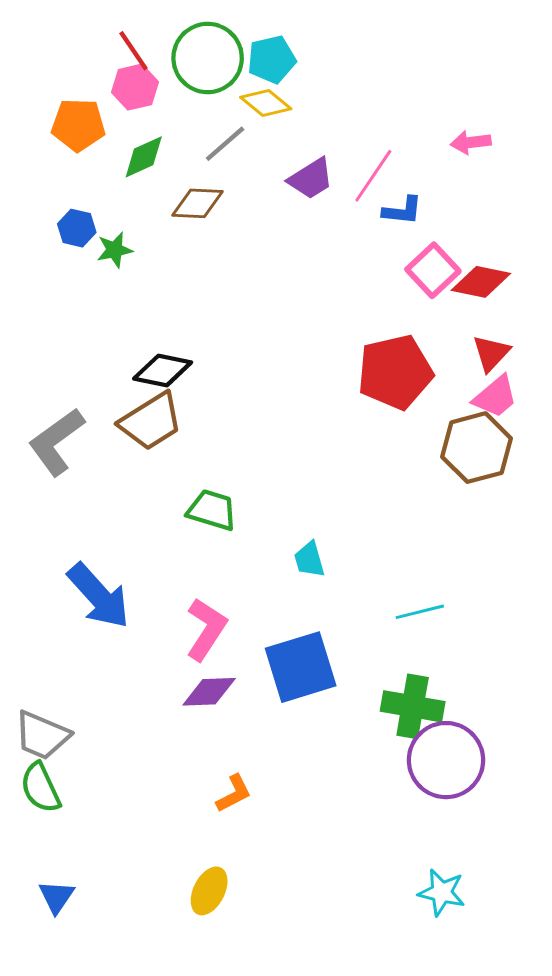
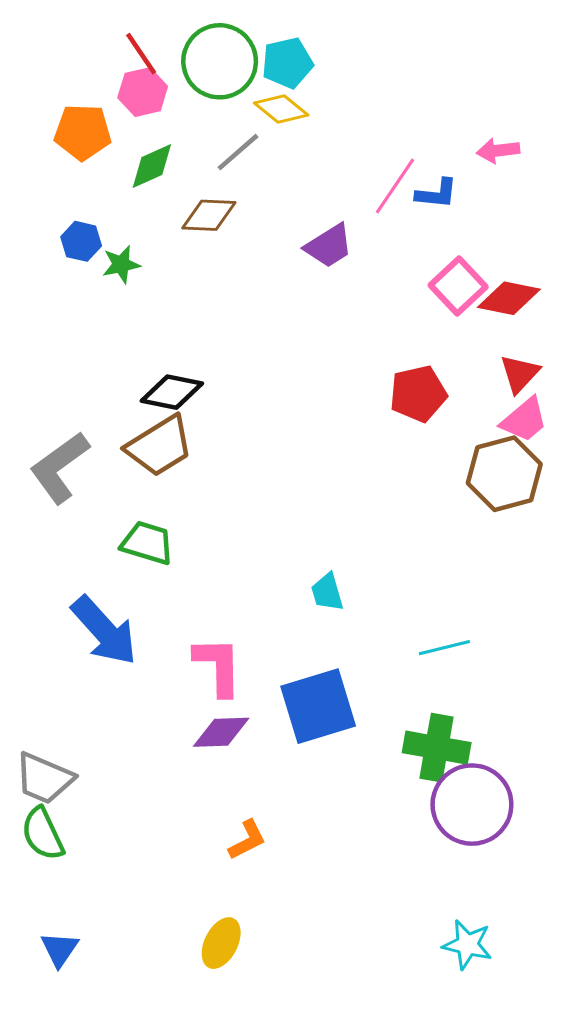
purple trapezoid: (311, 179) -> (329, 246), moved
blue L-shape: (402, 211) -> (437, 194), moved
red pentagon: (395, 372) -> (418, 394), size x0.7
green trapezoid: (212, 510) -> (147, 543), moved
pink L-shape: (206, 629) -> (218, 666), turned -34

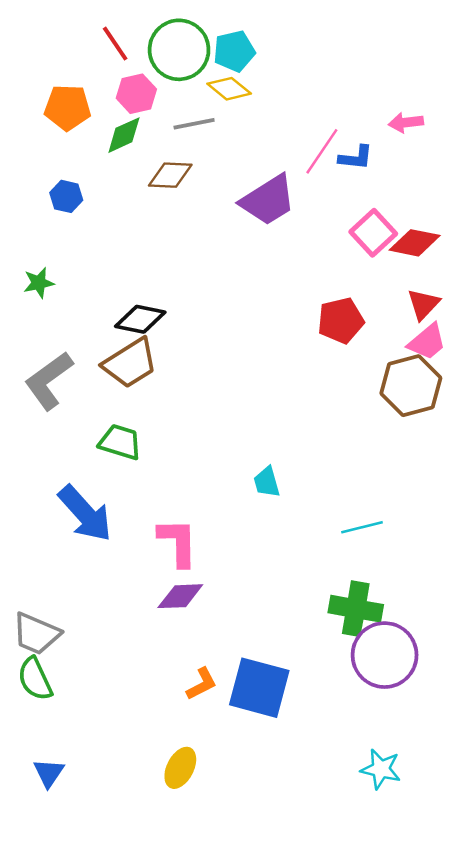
pink hexagon: (143, 92) -> (136, 94), moved
gray line: (238, 152) -> (194, 124), turned 30
purple trapezoid: (329, 246) -> (268, 200), size x1.4
green star: (121, 264) -> (39, 283), moved
blue square: (318, 706) -> (259, 688), moved, turned 32

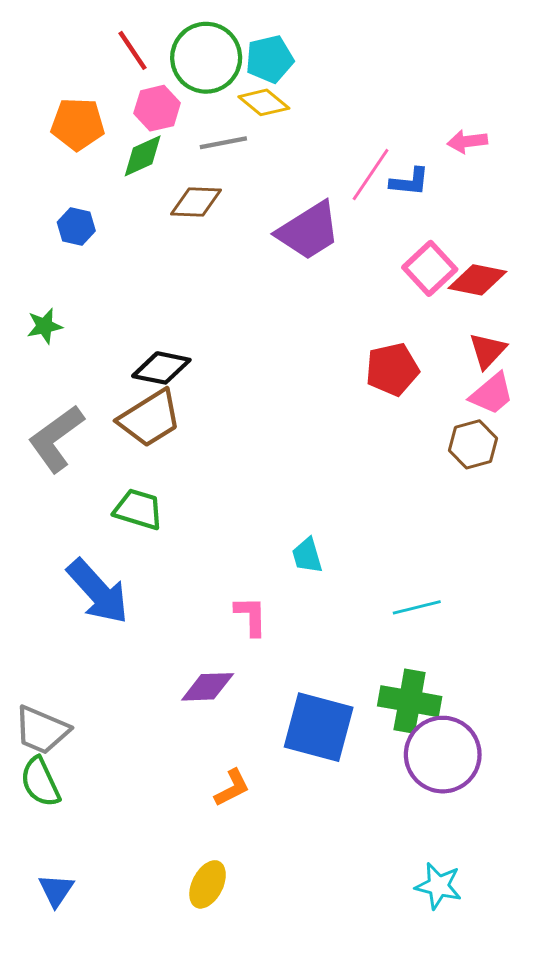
brown hexagon: (411, 386) -> (473, 444), size x0.7
pink L-shape: (178, 542) -> (251, 616), moved, size x0.7
blue square: (259, 688) -> (319, 727), moved

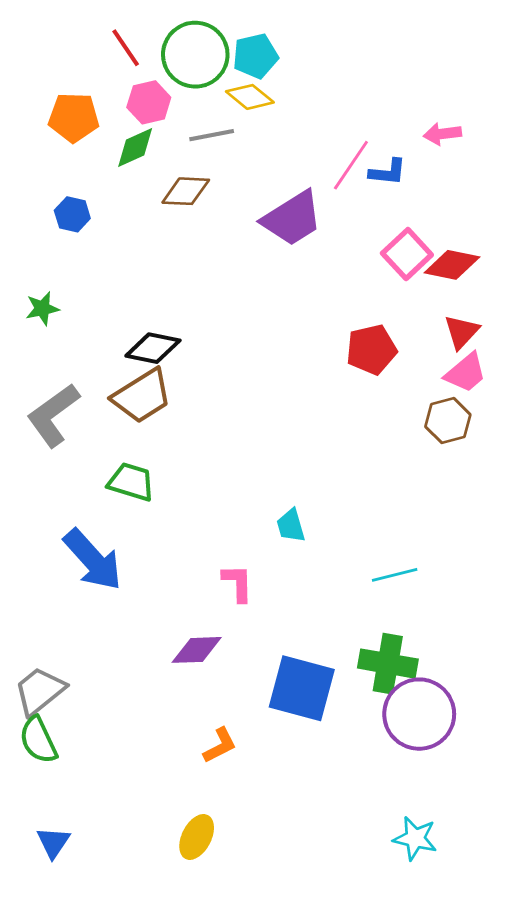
gray trapezoid: (42, 730) -> (40, 691), turned 118

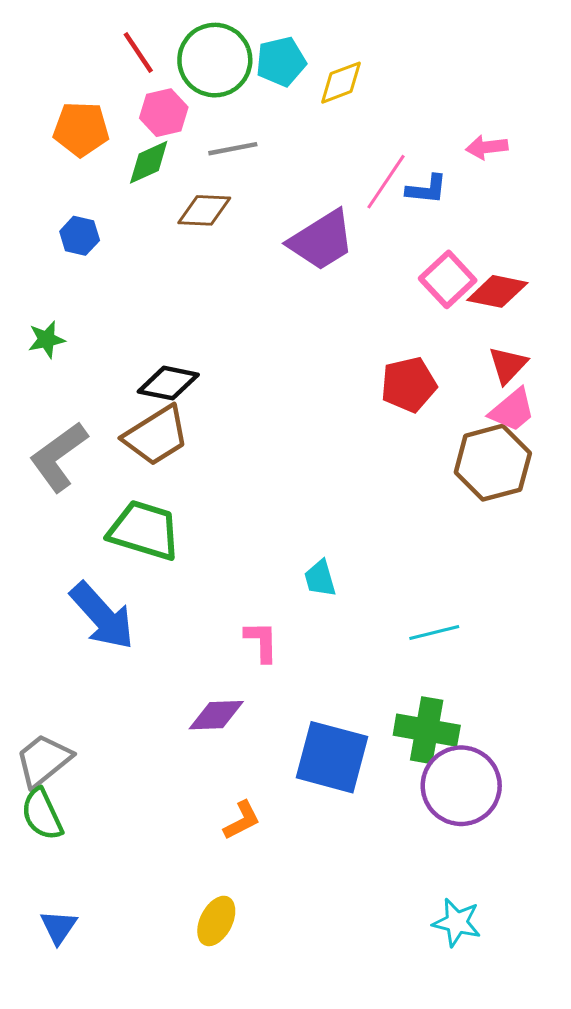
yellow diamond: (250, 97) -> (341, 83), moved, turned -60
brown hexagon: (448, 421) -> (493, 463), size x1.5
green trapezoid: (131, 482) -> (144, 530), size x1.4

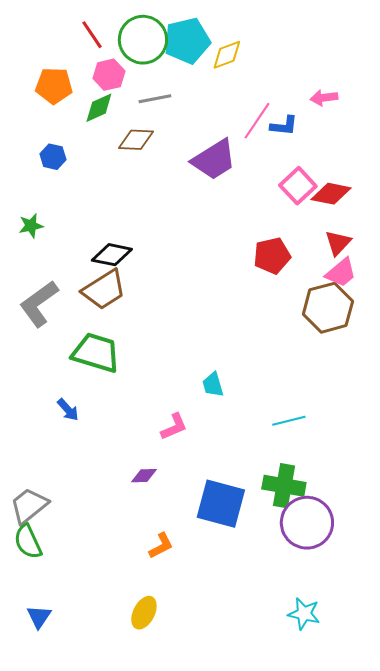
cyan pentagon: (281, 62) -> (187, 41), size x1.4
blue arrow: (102, 616) -> (68, 410), size x0.5
pink L-shape: (261, 642) -> (174, 427), turned 68
purple diamond: (216, 715) -> (144, 476), size x0.7

